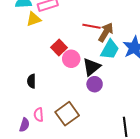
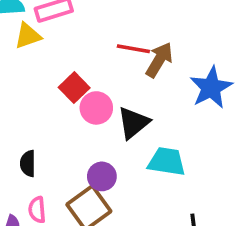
cyan trapezoid: (110, 50) -> (167, 162), moved, turned -110
black semicircle: (32, 81) -> (28, 163), moved
purple circle: (95, 84) -> (102, 176), moved

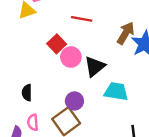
red line: (133, 49) -> (82, 19), moved
brown arrow: (159, 60) -> (126, 33), moved

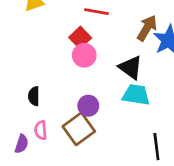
red square: (57, 44) -> (80, 38), moved
black triangle: (95, 66) -> (131, 68), moved, turned -45

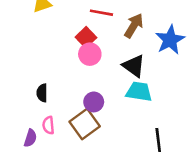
brown arrow: (147, 28) -> (134, 26), moved

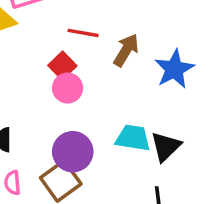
black triangle: (134, 66) -> (166, 147), moved, turned 40
purple circle: (94, 102) -> (73, 152), size x1.5

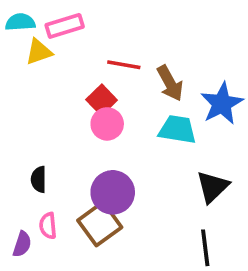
brown arrow: (126, 50) -> (170, 83), turned 120
cyan trapezoid: (133, 138) -> (177, 129), moved

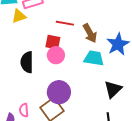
red square: (102, 100) -> (53, 42), turned -35
black semicircle: (39, 179) -> (27, 62), moved, size x1.5

